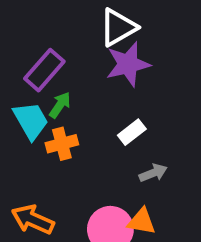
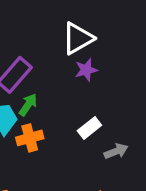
purple star: (128, 64) -> (86, 70), size x0.6
gray arrow: (153, 173) -> (116, 151), moved

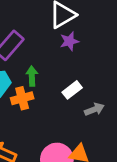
green arrow: (28, 105) -> (32, 76), moved, turned -36

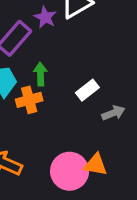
purple star: (69, 41) -> (45, 17), moved, turned -30

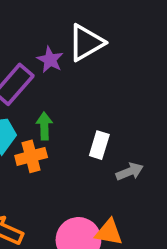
white rectangle: (87, 90) -> (99, 145), turned -35

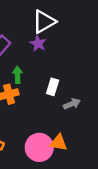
purple star: (50, 60) -> (38, 43), moved

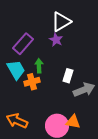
gray arrow: (72, 104) -> (84, 90), size x1.5

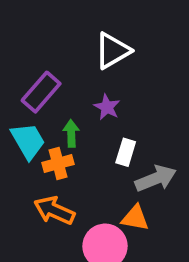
purple star: (56, 40) -> (107, 107), moved
orange arrow: (17, 121) -> (54, 210), moved
orange triangle: (73, 122) -> (135, 218), moved

